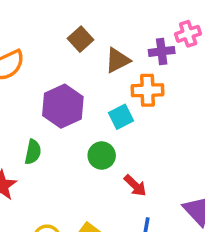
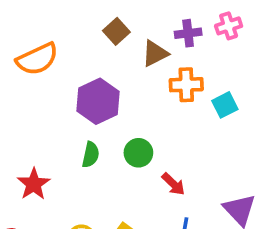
purple cross: (162, 51) -> (188, 33), moved
cyan square: (121, 117) -> (225, 105), moved
green semicircle: (33, 152) -> (91, 155), moved

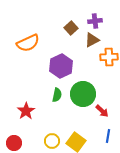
purple cross: (188, 33) -> (95, 21), moved
green circle: (138, 153) -> (83, 94), size x1.6

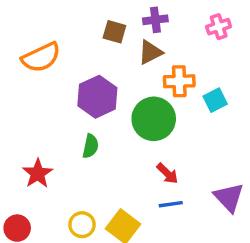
brown square: (71, 28) -> (114, 32), turned -32
green circle: (83, 94) -> (154, 119), moved
blue line: (108, 136) -> (171, 204), moved, turned 72

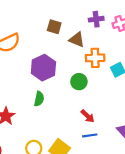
purple cross: (155, 20) -> (96, 19), moved
brown triangle: (150, 52) -> (77, 40), turned 49
green circle: (154, 119) -> (79, 82), size x0.6

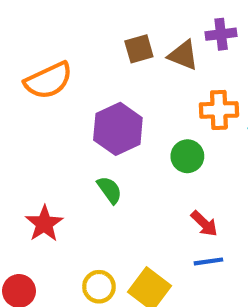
brown square: (54, 27) -> (139, 49), turned -32
brown triangle: (77, 40) -> (183, 55), moved
green semicircle: (39, 99) -> (109, 190), turned -48

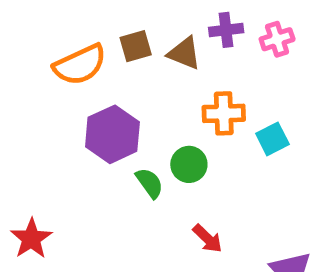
orange semicircle: (48, 80) -> (80, 65), moved
green semicircle: (109, 190) -> (150, 183), moved

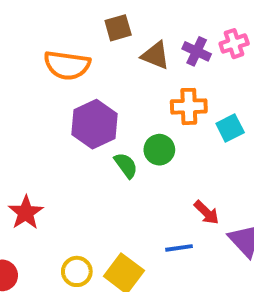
purple cross: (226, 30) -> (197, 51), moved, turned 32
brown square: (136, 46) -> (118, 28), moved
orange semicircle: (80, 65) -> (67, 65), turned 33
red arrow: (207, 239) -> (206, 213), moved

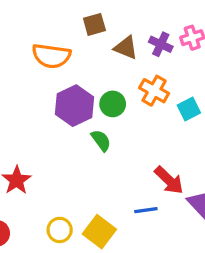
orange cross: (189, 106) -> (154, 91), turned 32
green circle: (159, 150) -> (113, 104), moved
red arrow: (206, 213) -> (169, 180), size x1.4

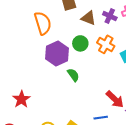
orange semicircle: (51, 56) -> (43, 23), turned -115
green circle: (113, 104) -> (80, 43), moved

